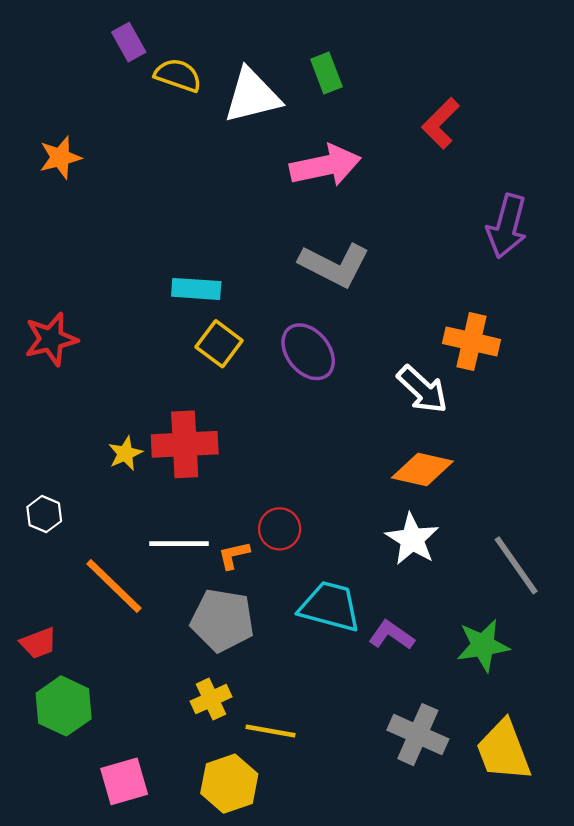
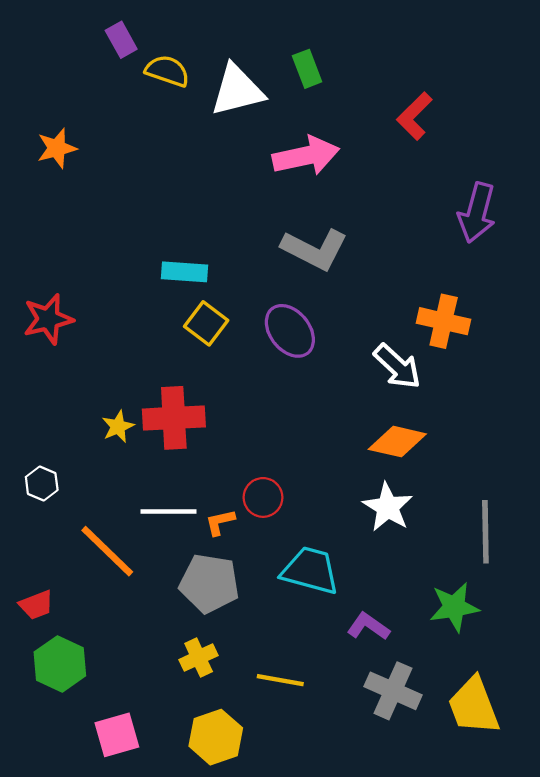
gray line: (516, 565) -> (485, 532), turned 34
purple L-shape: (392, 635) -> (368, 626), moved
yellow line: (270, 731) -> (280, 680), moved

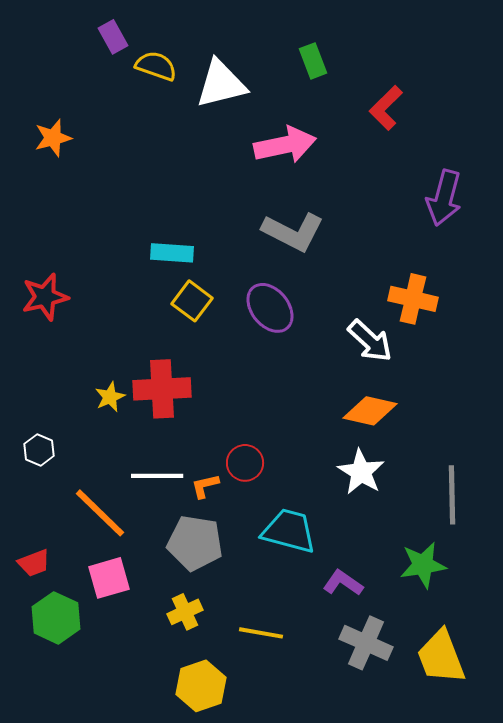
green rectangle: (307, 69) -> (313, 61), moved
pink square: (117, 735) -> (109, 578), moved

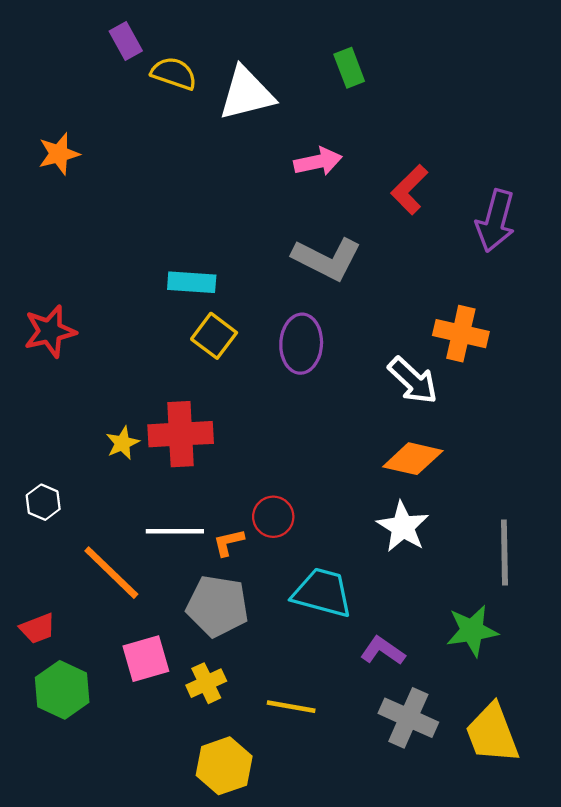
red L-shape: (386, 108) -> (409, 190), moved
pink arrow: (285, 145) -> (318, 162), size x0.7
purple ellipse: (270, 308) -> (301, 344), turned 42
pink square: (109, 578) -> (146, 659), moved

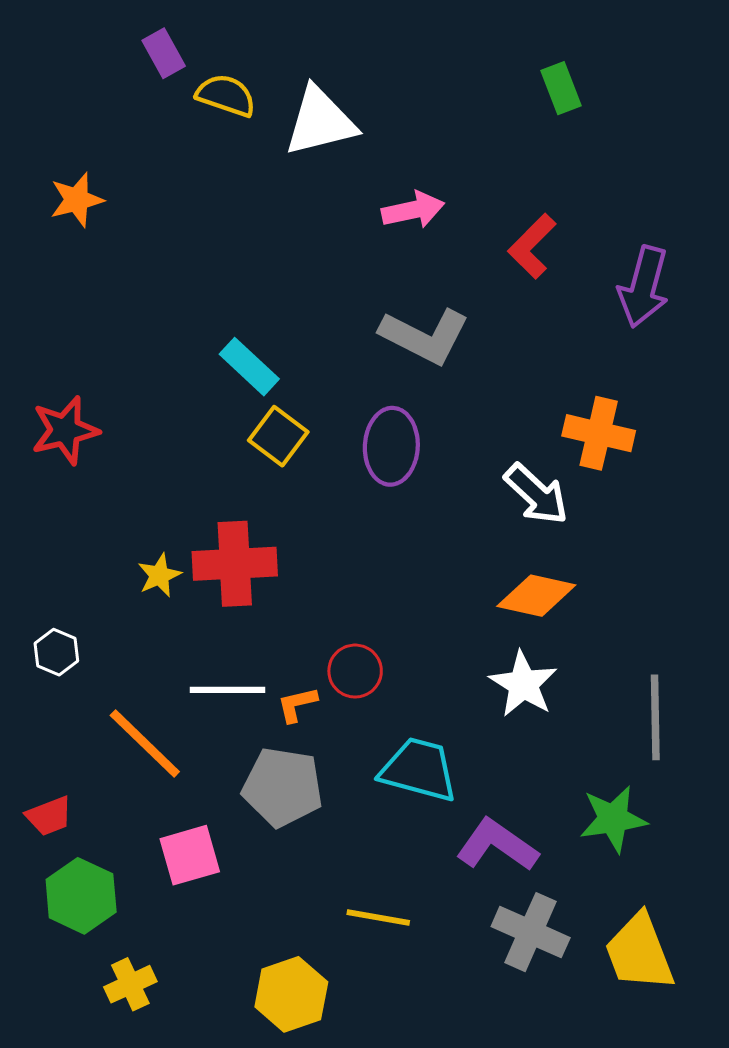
green rectangle: (349, 68) -> (561, 88), moved
cyan rectangle: (192, 282) -> (249, 367), turned 39
purple L-shape: (383, 651) -> (497, 845), size x1.4
yellow cross: (206, 683) -> (130, 984), moved

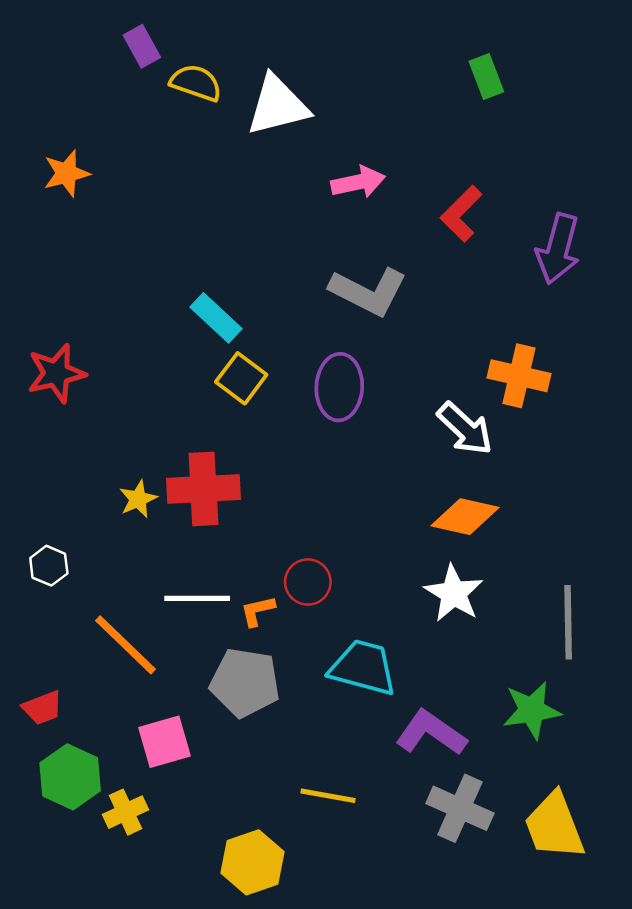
yellow cross: (130, 984) -> (126, 812), moved

